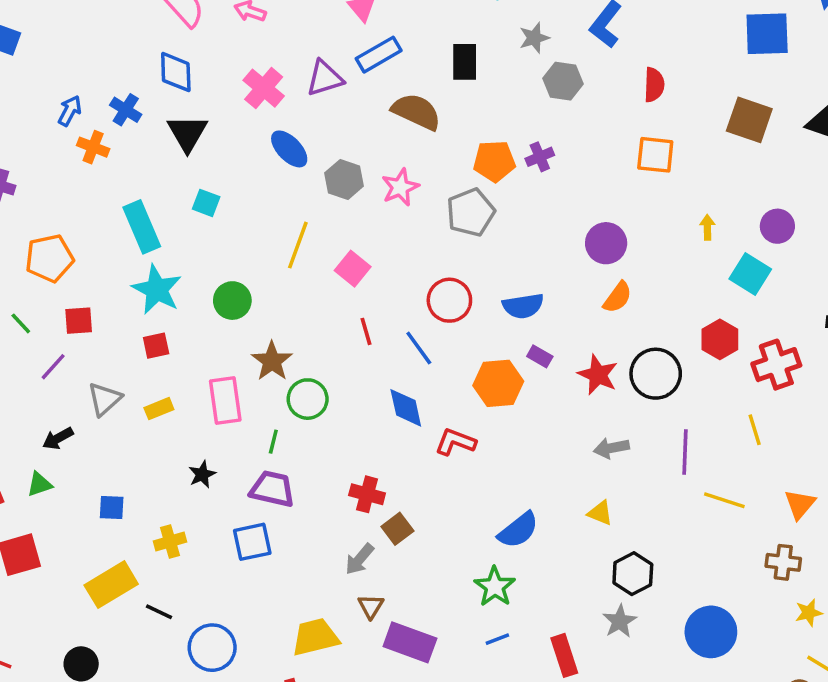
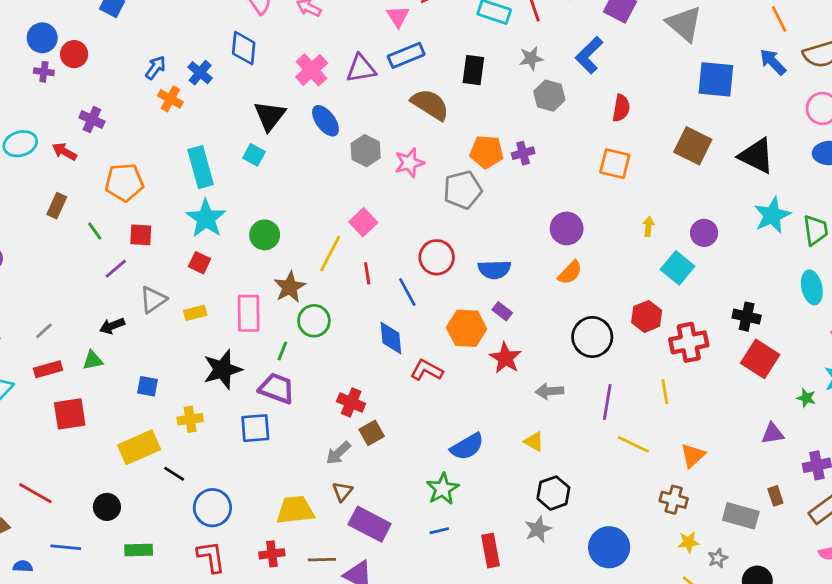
black triangle: (187, 133) -> (270, 116), moved
yellow line: (298, 245) -> (330, 254), moved
red square: (156, 346) -> (200, 263), turned 30
red star: (598, 375) -> (505, 358), moved
black star: (202, 474) -> (223, 369), size x1.8

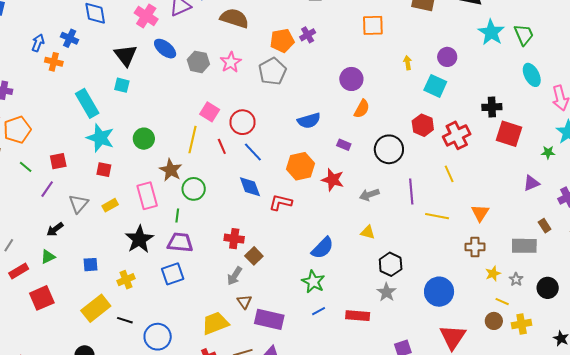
orange pentagon: (124, 182) -> (17, 130), moved
red circle: (437, 257) -> (242, 122), moved
purple rectangle: (502, 311) -> (344, 145), moved
red rectangle: (490, 551) -> (358, 316), turned -60

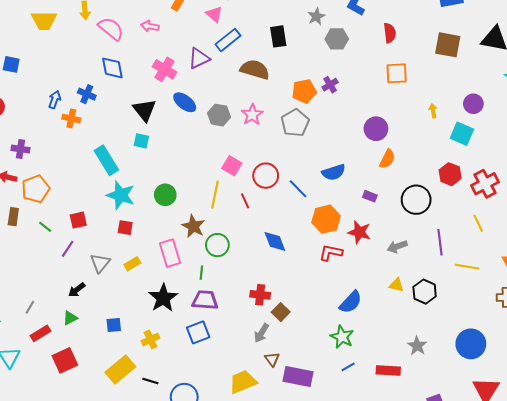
blue line: (253, 152) -> (298, 189), moved
red L-shape: (280, 203) -> (331, 253), moved
black hexagon: (391, 264) -> (425, 292), moved

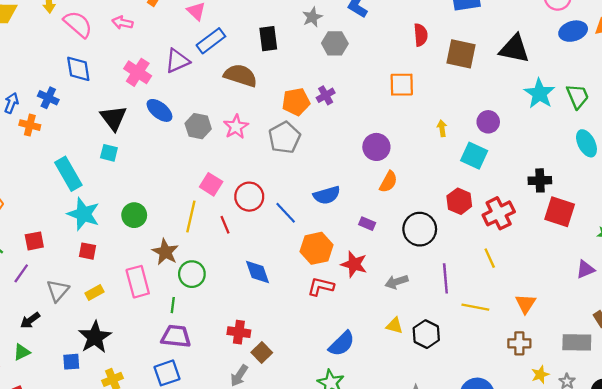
red semicircle: (390, 33) -> (421, 35), moved
black star: (163, 298) -> (95, 337), moved

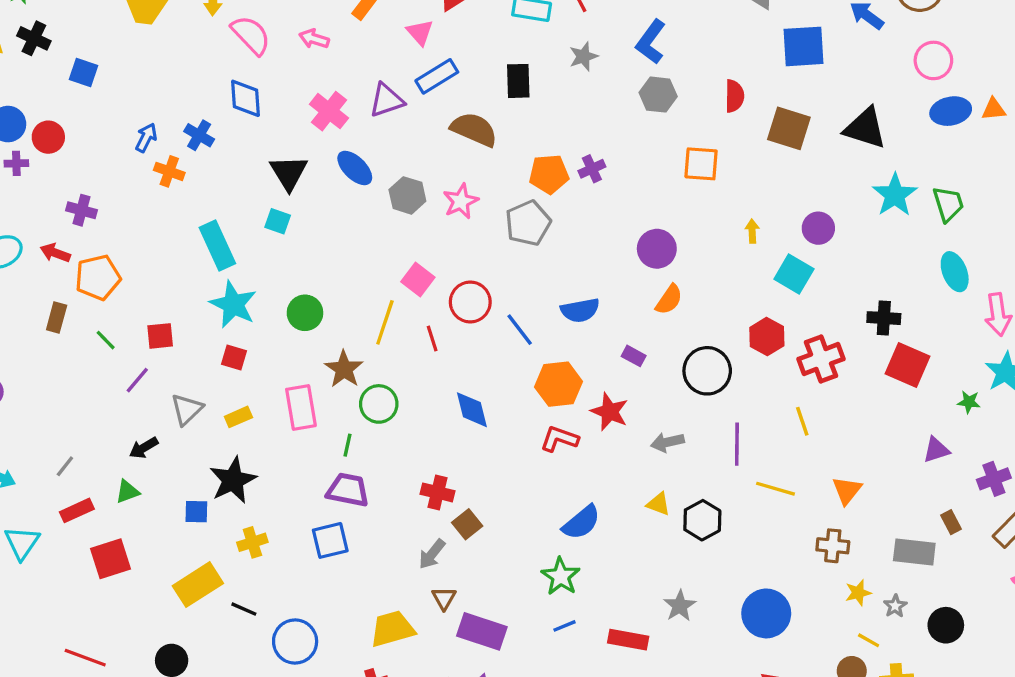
gray hexagon: (335, 43) -> (658, 95), moved

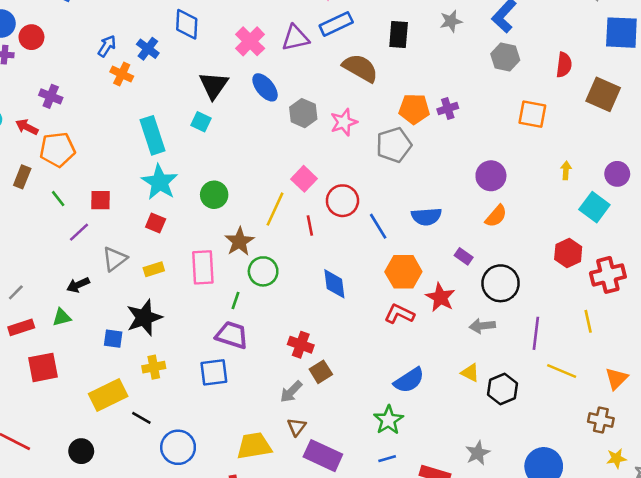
black circle: (707, 371) -> (501, 283), moved

